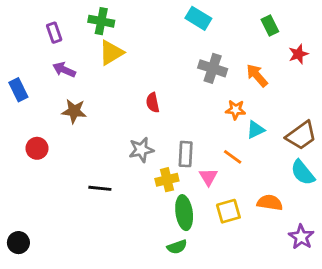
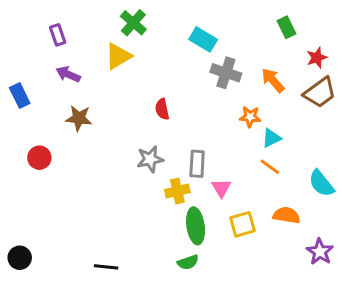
cyan rectangle: (198, 18) -> (203, 39), moved
green cross: (101, 21) -> (133, 23), moved, turned 30
brown trapezoid: (301, 135) -> (320, 92), moved
orange line: (233, 157) -> (270, 167), moved
black line: (100, 188) -> (106, 267), moved

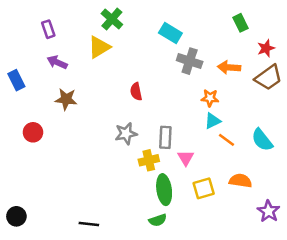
orange arrow: (273, 80) -> (229, 67), turned -45
cyan triangle: (271, 138) -> (212, 121), moved
cyan semicircle: (321, 183) -> (262, 140), moved

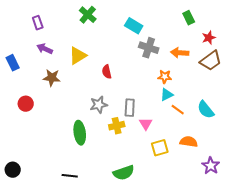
yellow triangle: (99, 47) -> (78, 56), moved
green ellipse: (164, 190) -> (80, 133), moved
green semicircle: (158, 220) -> (124, 173), size x1.5

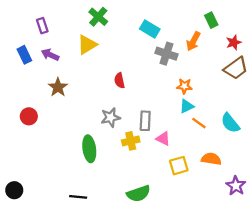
orange arrow: (180, 53) -> (193, 41), moved, turned -66
yellow triangle: (78, 56) -> (87, 45), moved
blue rectangle: (13, 63) -> (24, 55), moved
brown star: (52, 78) -> (58, 87), turned 30
pink triangle: (146, 124) -> (163, 139), turned -32

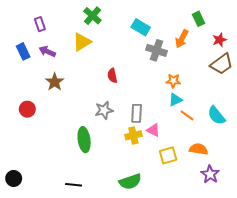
yellow cross: (131, 141) -> (133, 135), moved
purple star: (236, 186) -> (210, 174), moved

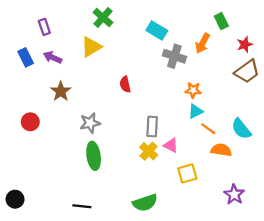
gray star: (104, 110) -> (90, 123), moved
yellow cross: (133, 135) -> (149, 151), turned -35
orange semicircle: (199, 149) -> (221, 150), moved

